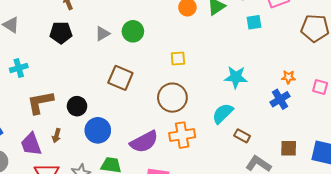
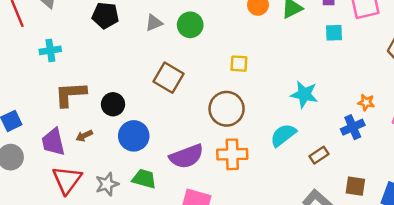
brown arrow: (56, 136) -> (84, 136), turned 40
brown rectangle: (242, 136) -> (319, 155), moved, turned -70

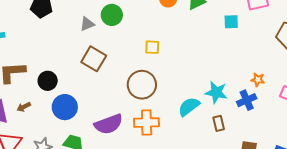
gray triangle: (154, 23) -> (87, 24), moved
cyan star: (304, 94) -> (216, 92), moved
brown rectangle: (319, 155) -> (219, 123), turned -70

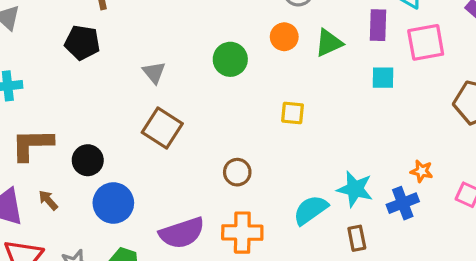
green circle: (112, 15) -> (230, 59), moved
gray triangle: (87, 24) -> (154, 72), turned -49
yellow square: (152, 47) -> (293, 113), moved
brown circle: (142, 85) -> (237, 172), size x0.6
brown arrow: (24, 107) -> (48, 200), turned 72

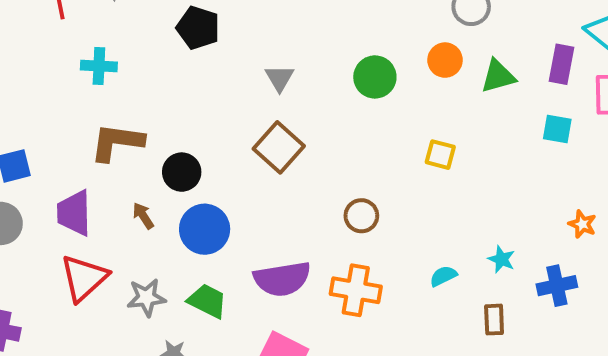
orange star: (422, 171) -> (582, 224), moved
cyan star: (355, 189) -> (501, 259), size x0.6
brown arrow: (48, 200) -> (143, 216), moved
cyan semicircle: (311, 210) -> (443, 276), size x0.6

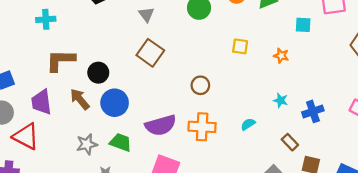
brown arrow: (143, 216) -> (80, 99), size x1.5
orange star: (582, 224) -> (281, 56), moved
cyan semicircle: (443, 276) -> (248, 124), moved
red triangle: (84, 278) -> (26, 136), moved, turned -44
brown rectangle: (494, 320) -> (290, 142), moved, turned -35

